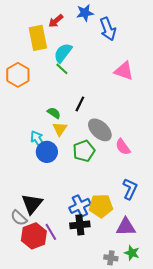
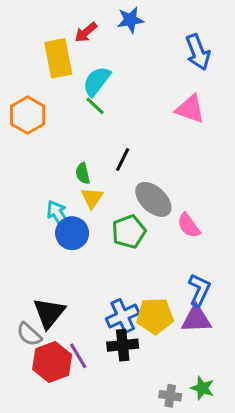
blue arrow: (108, 29) -> (198, 52), moved
green semicircle: (54, 113) -> (83, 173), turned -136
purple triangle: (126, 227) -> (196, 319), moved

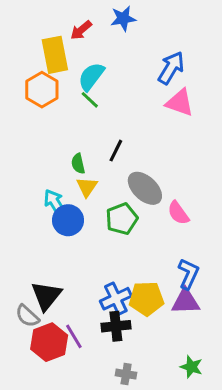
blue arrow: (198, 52) -> (171, 68), moved, turned -128
orange hexagon: (28, 115) -> (42, 90), moved
gray cross: (170, 396) -> (126, 374), moved

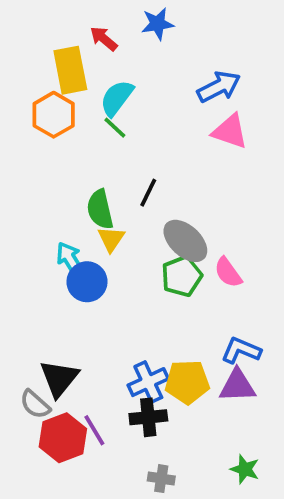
red arrow: (81, 30) -> (104, 39), turned 80
blue arrow: (171, 68) -> (219, 87), turned 32
green semicircle: (78, 164) -> (100, 209), size x1.5
green pentagon: (122, 219) -> (182, 276), moved
blue L-shape: (188, 274) -> (241, 350), turned -92

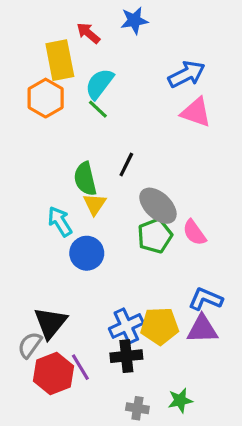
blue circle: (87, 282) -> (87, 253), moved
gray semicircle: (35, 404) -> (30, 345), turned 84
green star: (245, 469) -> (180, 400), moved, turned -30

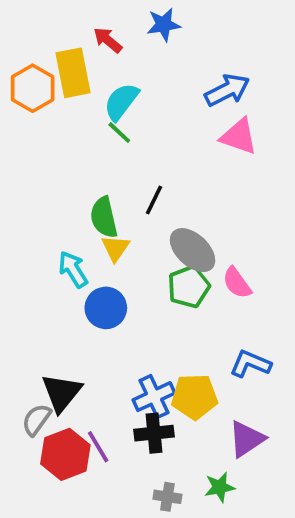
orange hexagon: (46, 98) -> (33, 88), moved
purple triangle: (202, 329) -> (246, 439), moved, turned -32

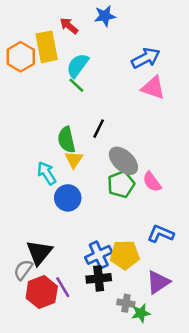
gray cross: (167, 497) -> (126, 303), moved

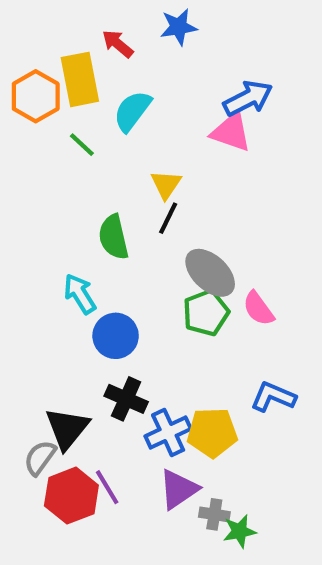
green line: (76, 85) -> (82, 145), moved
pink triangle: (153, 88) -> (231, 132), moved
yellow triangle: (74, 160) -> (166, 185), moved
black cross: (99, 278) -> (126, 399), moved, turned 30
purple triangle: (158, 282) -> (179, 489), moved

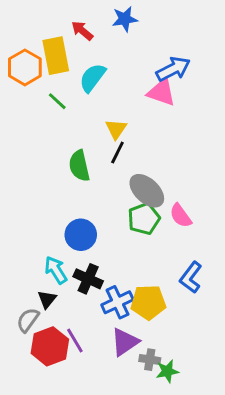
cyan arrow: (80, 294) -> (56, 270), moved
blue L-shape: (273, 397) -> (191, 277), turned -76
black triangle: (67, 428) -> (47, 299), size x0.6

